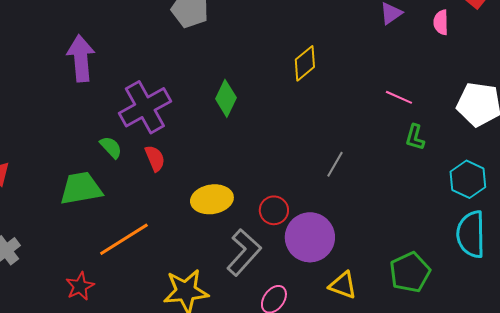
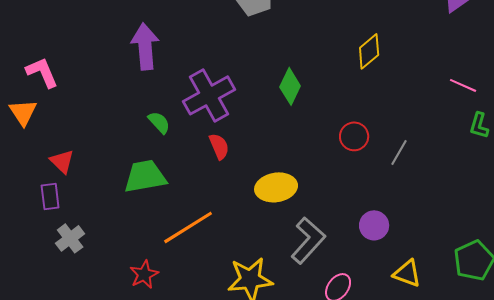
green semicircle: (111, 147) -> (159, 122), moved
red circle: (274, 210) -> (354, 136), moved
purple circle: (310, 237) -> (374, 225), size x0.6

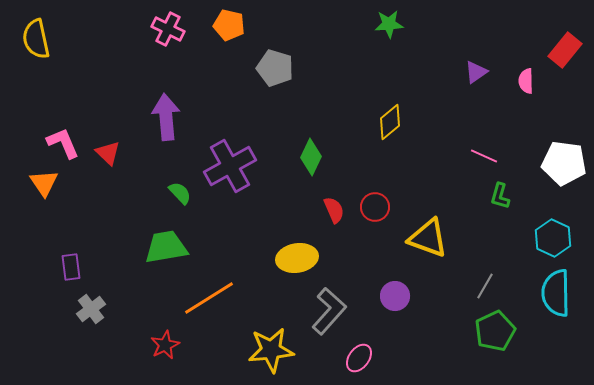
red semicircle: (219, 146) -> (334, 210), moved
gray line: (399, 152) -> (485, 286), moved
red triangle: (62, 161) -> (108, 153), moved
yellow triangle: (407, 273) -> (428, 238), moved, size x1.4

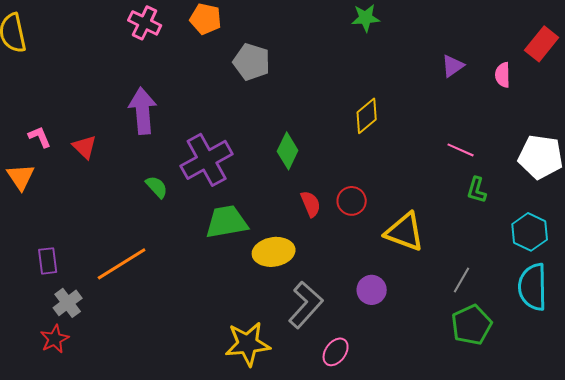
pink L-shape: (63, 143) -> (40, 137), size x0.7
green trapezoid: (166, 247) -> (227, 222), moved
orange line: (209, 298) -> (122, 264), moved
red star: (165, 345) -> (55, 339), moved

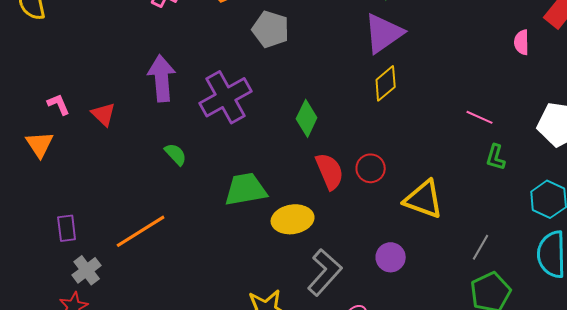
purple triangle: (453, 66) -> (384, 33), moved, size x1.8
purple cross: (207, 160) -> (226, 97), moved
red semicircle: (311, 204) -> (330, 171), size x1.4

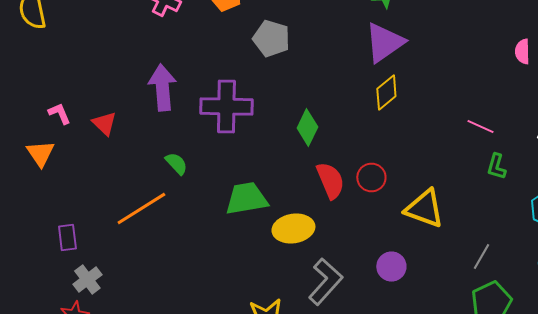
purple cross: (226, 97) -> (226, 106), turned 30
orange line: (141, 231) -> (141, 208), moved

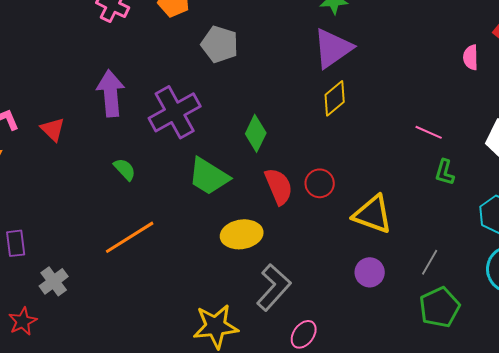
purple cross: (226, 106) -> (175, 112), turned -30
green trapezoid: (246, 198) -> (209, 176), moved, turned -138
orange line: (141, 208) -> (130, 237), moved
purple circle: (391, 266) -> (370, 272), moved
gray cross: (87, 280) -> (54, 281), moved

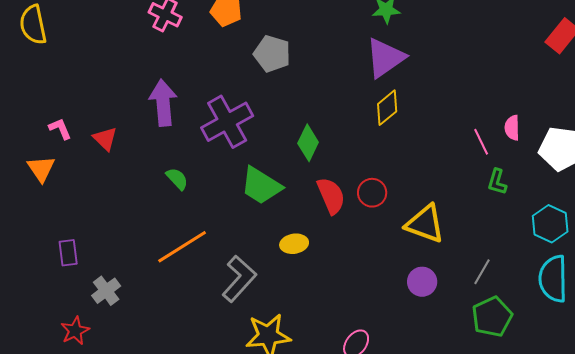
pink semicircle: (471, 57) -> (512, 128), moved
pink line: (429, 132) -> (481, 142), turned 40
yellow ellipse: (242, 234) -> (294, 244), size x0.7
gray L-shape: (274, 287) -> (239, 279), moved

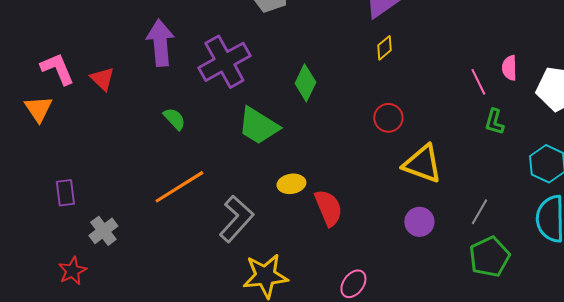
yellow diamond: (387, 108) -> (384, 48), size x0.7
pink L-shape: (60, 129) -> (57, 69), size x1.5
red circle: (372, 193) -> (388, 118), moved
red semicircle: (331, 196) -> (328, 208), moved

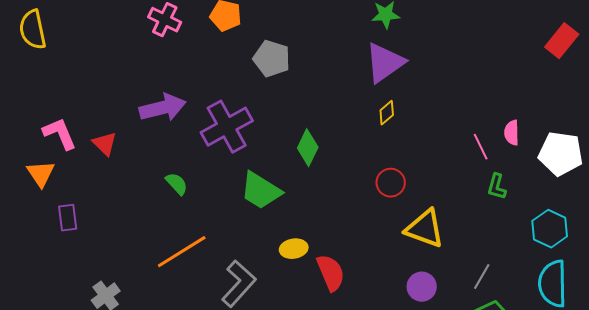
purple arrow: (160, 43) -> (163, 108), turned 81
purple rectangle: (65, 193) -> (68, 218), moved

